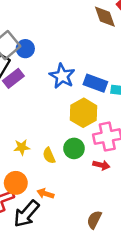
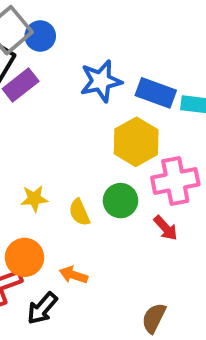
blue star: (62, 76) -> (101, 81), turned 30
red arrow: (101, 165) -> (166, 228), turned 35
black arrow: (26, 214) -> (42, 308), size x0.7

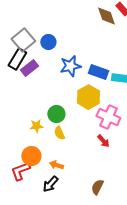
blue circle: (40, 36) -> (48, 42), moved
pink cross: (175, 181) -> (108, 117), turned 35
green circle: (120, 201) -> (56, 114), moved
black arrow: (42, 308) -> (50, 184), moved

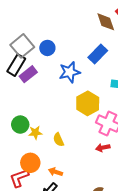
blue rectangle: (98, 72) -> (98, 54), moved, turned -66
green circle: (56, 114) -> (20, 125), moved
red arrow: (103, 141) -> (103, 148), turned 120

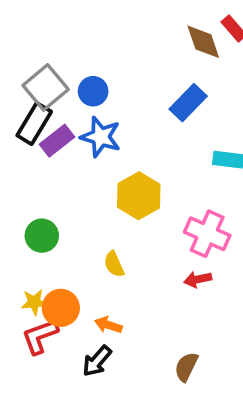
blue star: (70, 72) -> (101, 137), moved, turned 30
yellow hexagon: (88, 103) -> (139, 196), moved
yellow star: (35, 133) -> (34, 302), moved

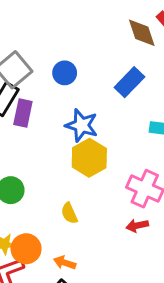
blue circle: (93, 91) -> (65, 73), moved
blue star: (101, 137) -> (82, 125), moved
purple rectangle: (57, 141) -> (23, 113), turned -40

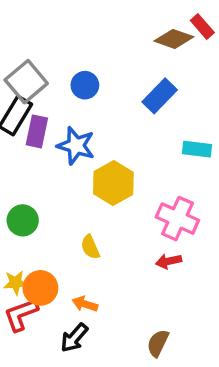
brown diamond: (142, 33) -> (174, 39), turned -52
blue star: (82, 125) -> (76, 146), moved

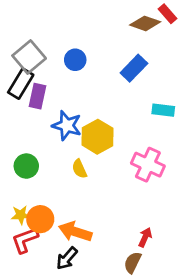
blue star: (76, 146) -> (67, 125), moved
yellow semicircle: (90, 247) -> (79, 169), moved
red arrow: (169, 261) -> (145, 237), moved, turned 126
orange arrow: (85, 304) -> (75, 232), size x1.6

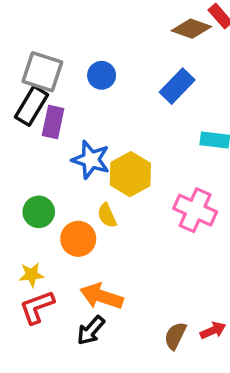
gray square: (29, 57) -> (42, 72), turned -32
orange circle: (40, 219) -> (78, 239), moved
red arrow: (145, 237) -> (213, 330), moved, turned 42

